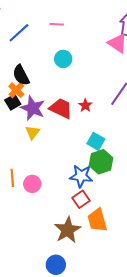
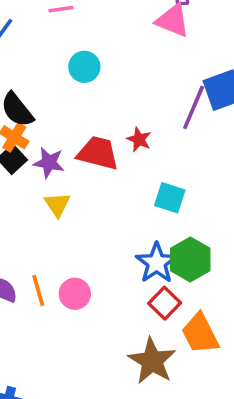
purple star: (33, 108) -> (49, 163), size x0.7
green hexagon: (101, 162) -> (190, 259), moved
blue star: (81, 176) -> (157, 263), turned -30

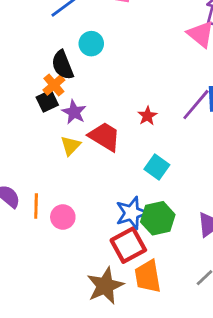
cyan circle: (84, 67) -> (91, 44), moved
red trapezoid: (98, 153) -> (105, 137), moved
red square: (165, 303) -> (128, 245), size x1.4

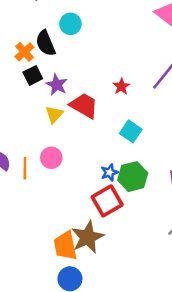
orange cross: (54, 85) -> (24, 52), moved
blue star: (132, 213) -> (109, 172), size x0.6
pink circle: (63, 217) -> (51, 158), moved
orange trapezoid: (148, 276) -> (65, 246), moved

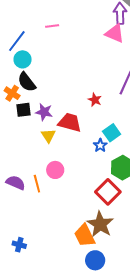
cyan circle: (70, 24) -> (23, 59), moved
black square: (33, 75) -> (24, 110), turned 35
cyan square: (131, 131) -> (112, 133), turned 36
blue star: (109, 172) -> (100, 145), moved

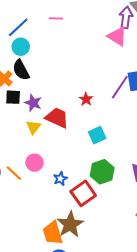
blue star: (100, 145) -> (60, 179), moved
orange line: (37, 184) -> (14, 173), turned -42

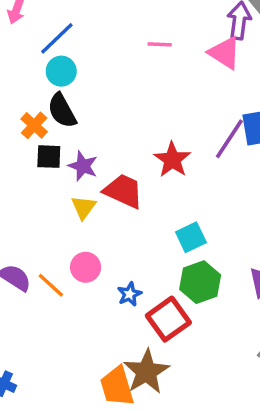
pink line: (56, 18) -> (160, 44), moved
red star: (86, 99) -> (172, 160), size x1.5
cyan square: (97, 135) -> (191, 237), moved

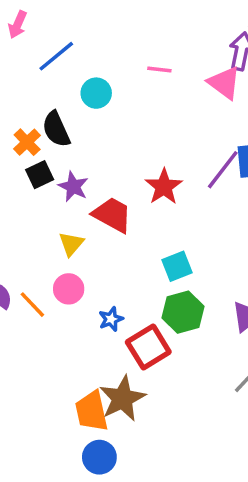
cyan circle: (61, 71) -> (96, 93), moved
black square: (49, 157) -> (40, 175), turned -32
yellow triangle: (84, 207) -> (71, 244), moved

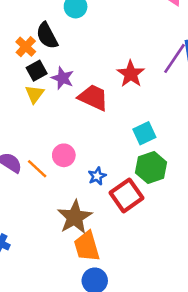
yellow triangle: (71, 244) -> (35, 94), moved
brown star: (122, 398) -> (75, 217), moved

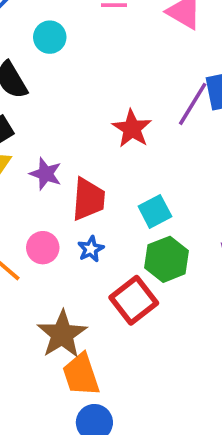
purple star: (63, 78) -> (46, 174), moved
red trapezoid: (93, 97) -> (88, 199), moved, turned 72
blue star: (97, 176) -> (91, 249), moved

